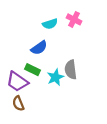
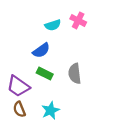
green rectangle: (33, 70) -> (45, 74), moved
cyan star: (55, 77) -> (50, 110), moved

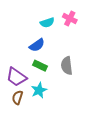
brown semicircle: (19, 109) -> (17, 97), turned 40
cyan star: (50, 110) -> (39, 90), moved

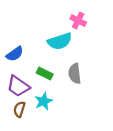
cyan semicircle: (47, 23) -> (60, 41), moved, size x1.5
blue semicircle: (37, 45) -> (15, 54), moved

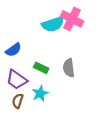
pink cross: (78, 21) -> (72, 19), size x1.5
cyan semicircle: (60, 41) -> (53, 24), moved

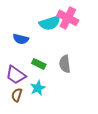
blue semicircle: (13, 50) -> (21, 39), moved, turned 49

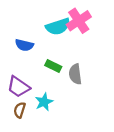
pink cross: (68, 18) -> (79, 21), turned 30
green rectangle: (39, 64) -> (53, 66), moved

